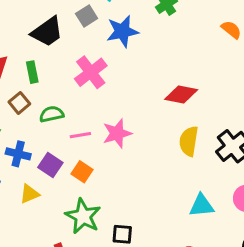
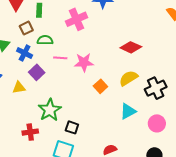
yellow semicircle: (189, 141) -> (129, 78), turned 36
blue cross: (18, 154) -> (25, 53), moved
orange square: (82, 172) -> (100, 86), moved
cyan triangle: (202, 206) -> (128, 111), moved, turned -36

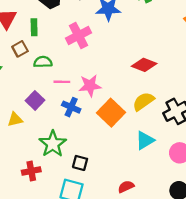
blue cross: (25, 53) -> (71, 107), moved
orange square: (100, 86) -> (111, 113), size x1.6

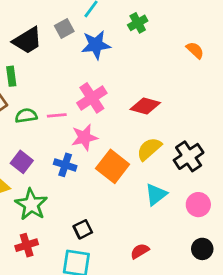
pink cross: (78, 35) -> (92, 98), moved
pink line: (62, 82) -> (57, 115), moved
green star: (53, 144) -> (31, 204), moved
black square: (80, 163) -> (83, 229), turned -35

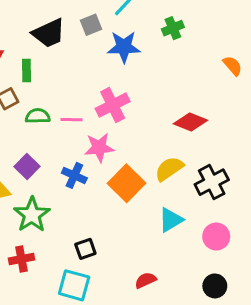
red diamond: (145, 106) -> (191, 122), moved

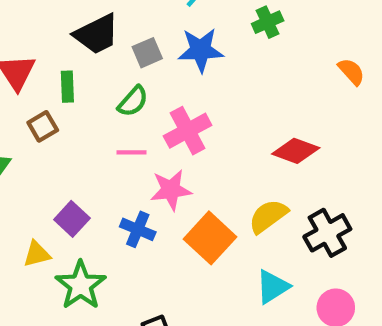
gray square: (91, 25) -> (147, 53), moved
green semicircle: (38, 116) -> (133, 101), moved, turned 135

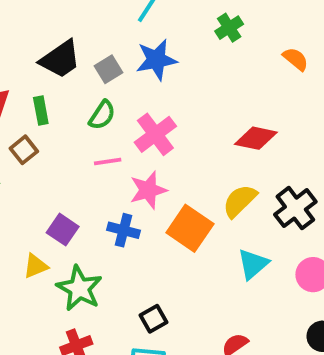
green cross: (268, 22) -> (229, 28), moved

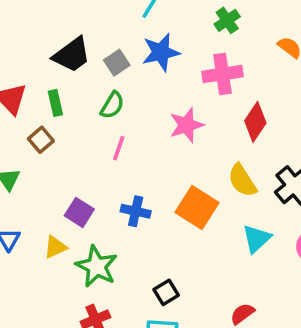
pink cross: (155, 134) -> (222, 74), moved, turned 30
red diamond: (256, 138) -> (255, 122), turned -66
pink line: (108, 162) -> (119, 148), turned -60
pink star: (148, 190) -> (186, 125), moved
yellow semicircle: (240, 201) -> (242, 180), turned -76

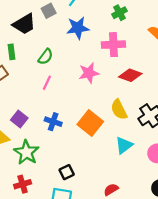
gray square: (117, 63) -> (49, 11), moved
red diamond: (255, 122) -> (130, 75), turned 70

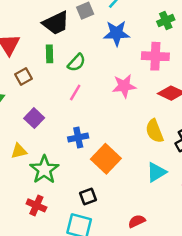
green rectangle: (11, 52) -> (50, 54), moved
purple square: (19, 119) -> (34, 118), moved
blue cross: (53, 122) -> (78, 137), turned -35
orange square: (90, 123) -> (106, 159), moved
red cross: (23, 184) -> (36, 205), turned 35

